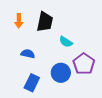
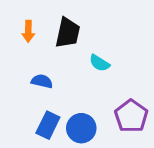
purple pentagon: (84, 64) -> (131, 116), moved
blue circle: (61, 73) -> (81, 128), moved

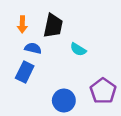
blue semicircle: (42, 81) -> (33, 48), moved
blue rectangle: (48, 125) -> (25, 72), moved

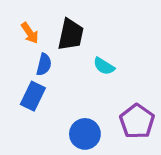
orange arrow: (22, 24) -> (30, 33), turned -35
blue semicircle: (33, 48) -> (44, 65), turned 91

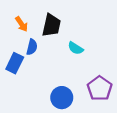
blue rectangle: (33, 96) -> (15, 63), moved

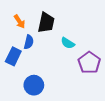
purple pentagon: (100, 88) -> (89, 63), moved
blue circle: (62, 98) -> (34, 85), moved

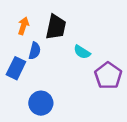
orange arrow: (19, 22) -> (23, 26), turned -128

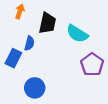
orange arrow: (23, 26) -> (20, 11), moved
cyan semicircle: (82, 52) -> (77, 34), moved, size x1.5

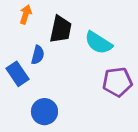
blue rectangle: (13, 58) -> (17, 74), turned -60
purple pentagon: (92, 65) -> (117, 82), turned 30

